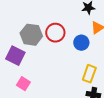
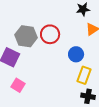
blue circle: (81, 43) -> (76, 54), moved

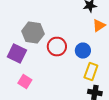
red circle: (50, 34) -> (57, 47), moved

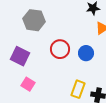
gray hexagon: (33, 33) -> (34, 20), moved
yellow rectangle: (91, 72) -> (78, 89), moved

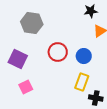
pink square: (28, 84) -> (26, 87), turned 32
yellow rectangle: (78, 89) -> (82, 82), moved

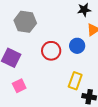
blue circle: (84, 56) -> (77, 46), moved

